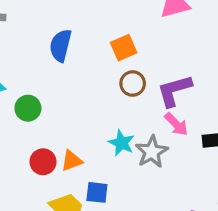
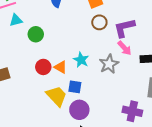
cyan star: (121, 143) -> (81, 60), moved
orange triangle: (72, 161) -> (61, 67), turned 48

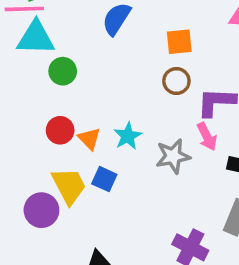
cyan triangle: (16, 20) -> (36, 38), size x1.6
purple circle: (79, 110) -> (41, 210), moved

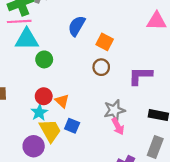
orange square: (179, 42) -> (105, 42), moved, turned 35
brown circle: (176, 81) -> (101, 67), moved
cyan star: (128, 136) -> (39, 112), moved
pink arrow: (207, 137) -> (118, 126), moved

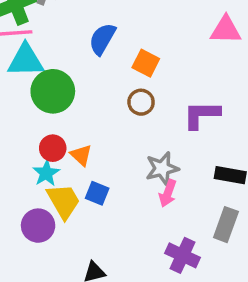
green circle: (44, 59) -> (53, 91), size x1.6
pink arrow: (118, 126) -> (168, 193), turned 49

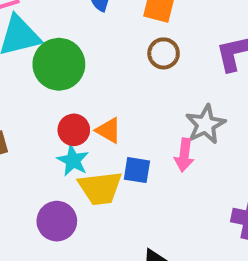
pink arrow: (168, 193) -> (184, 155), moved
yellow trapezoid: (63, 201) -> (100, 188), turned 126
purple circle: (38, 226) -> (57, 221), moved

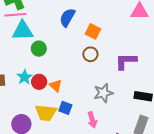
green circle: (59, 64) -> (39, 49), size x0.6
pink arrow: (184, 155) -> (92, 120), moved, turned -35
cyan star: (73, 160) -> (25, 77), moved

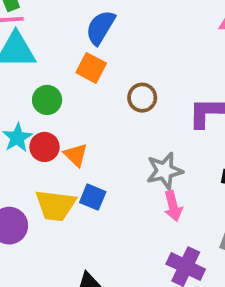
orange square: (93, 31) -> (91, 68), moved
green circle: (39, 49) -> (47, 100), moved
pink arrow: (92, 120) -> (173, 206), moved

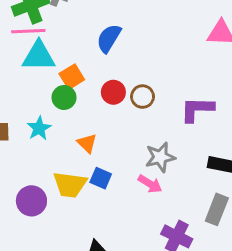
orange square: (91, 68) -> (72, 77), moved, turned 30
red circle: (44, 147) -> (113, 92), moved
pink arrow: (173, 206) -> (150, 184), moved, turned -45

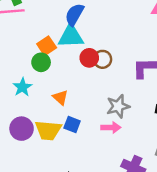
cyan triangle: (39, 56) -> (71, 36), moved
red circle: (113, 92) -> (89, 58), moved
pink arrow: (150, 184) -> (111, 127), turned -30
purple circle: (31, 201) -> (22, 129), moved

